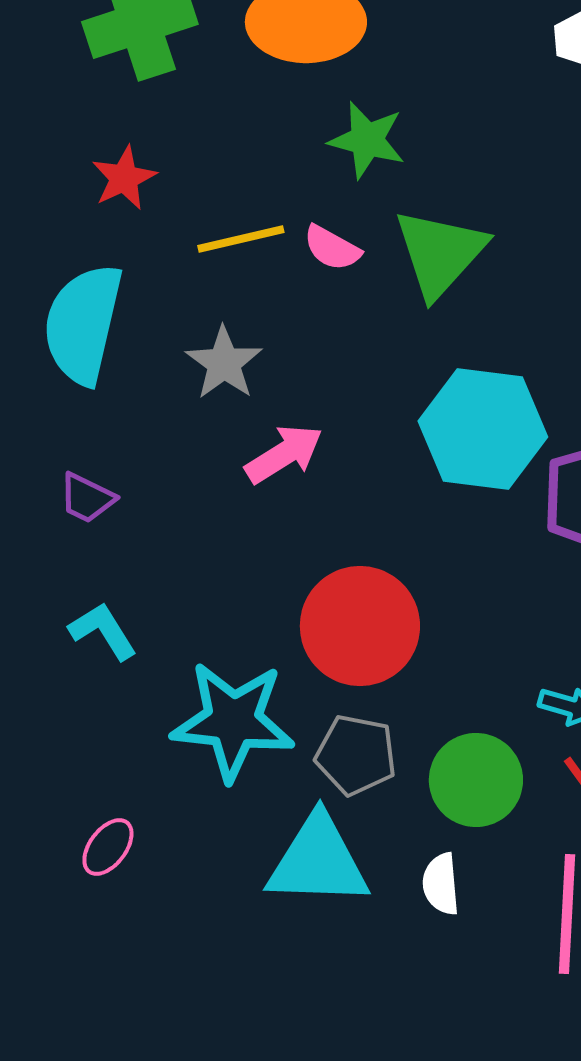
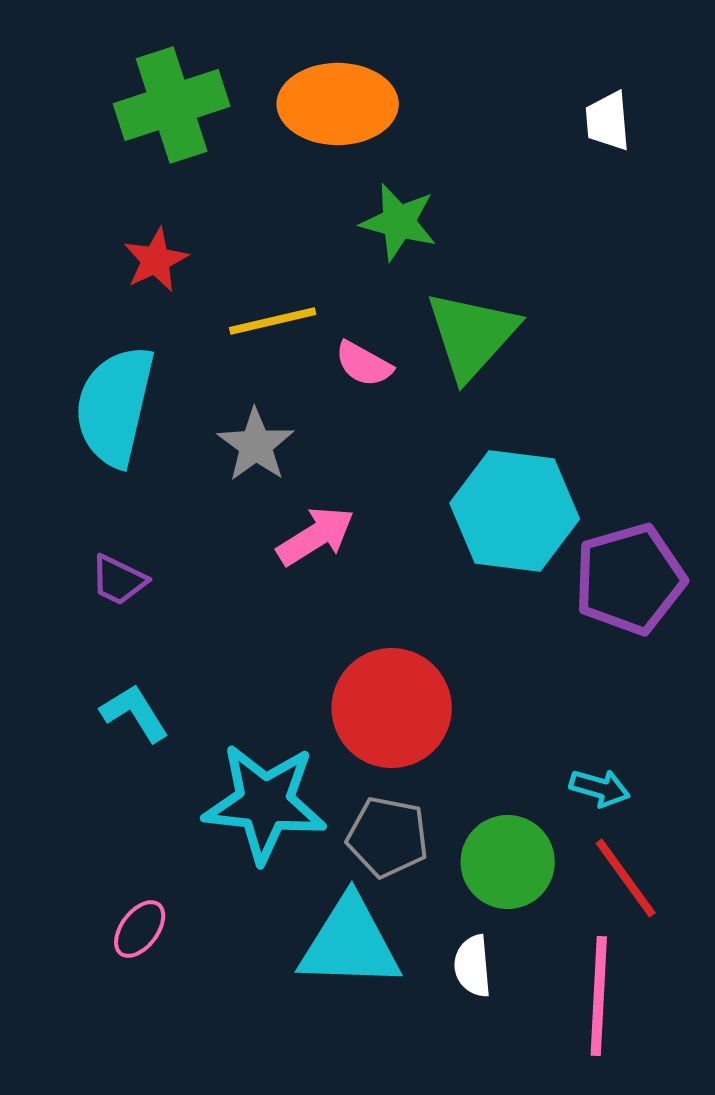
pink semicircle: (332, 248) -> (364, 364), moved

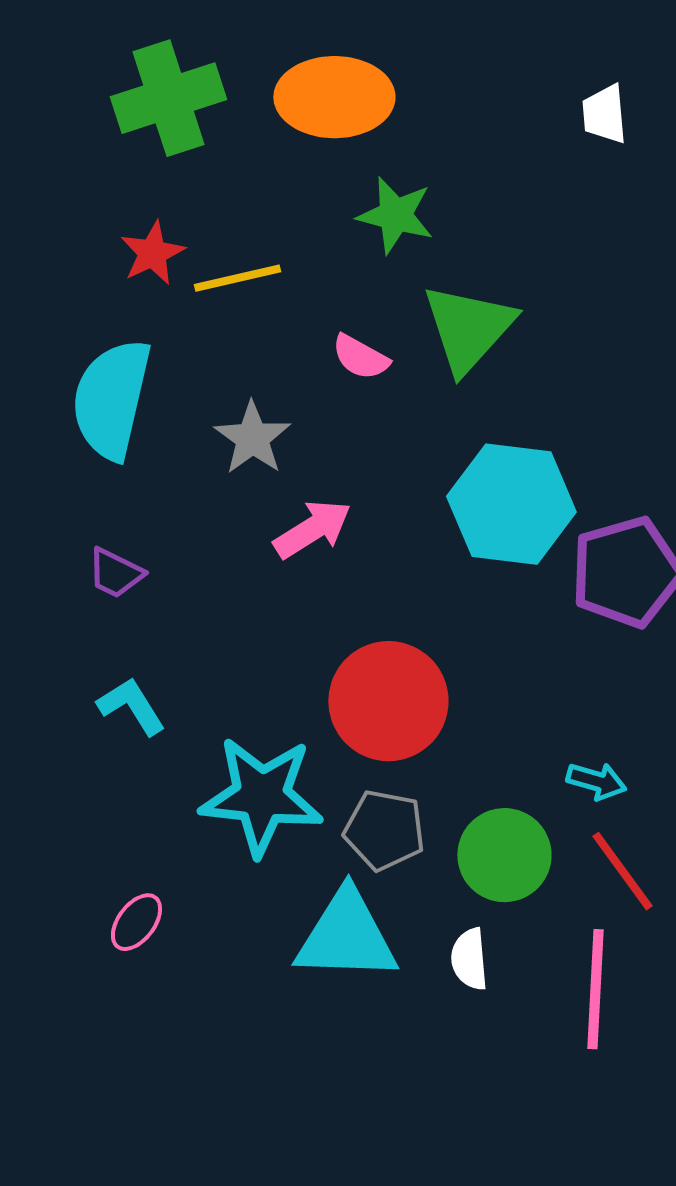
yellow line: (273, 321) -> (237, 278), moved

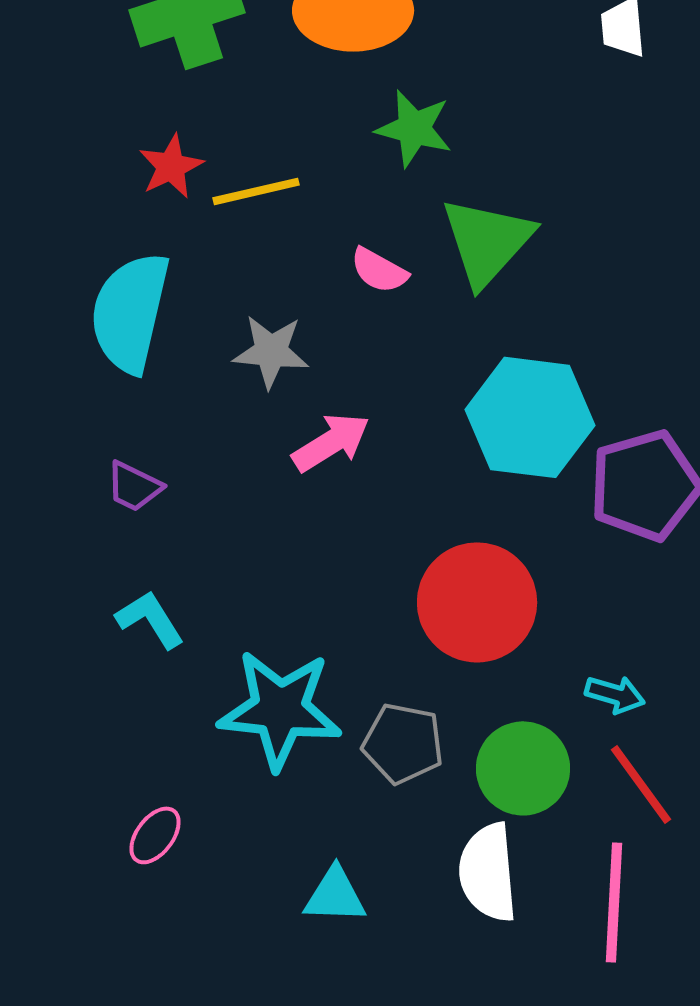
gray star: (252, 438) -> (271, 351), turned -30
red circle: (388, 701) -> (477, 602), moved
cyan triangle: (346, 936) -> (335, 895), moved, size x0.6
white semicircle: (469, 959) -> (488, 872), size x1.6

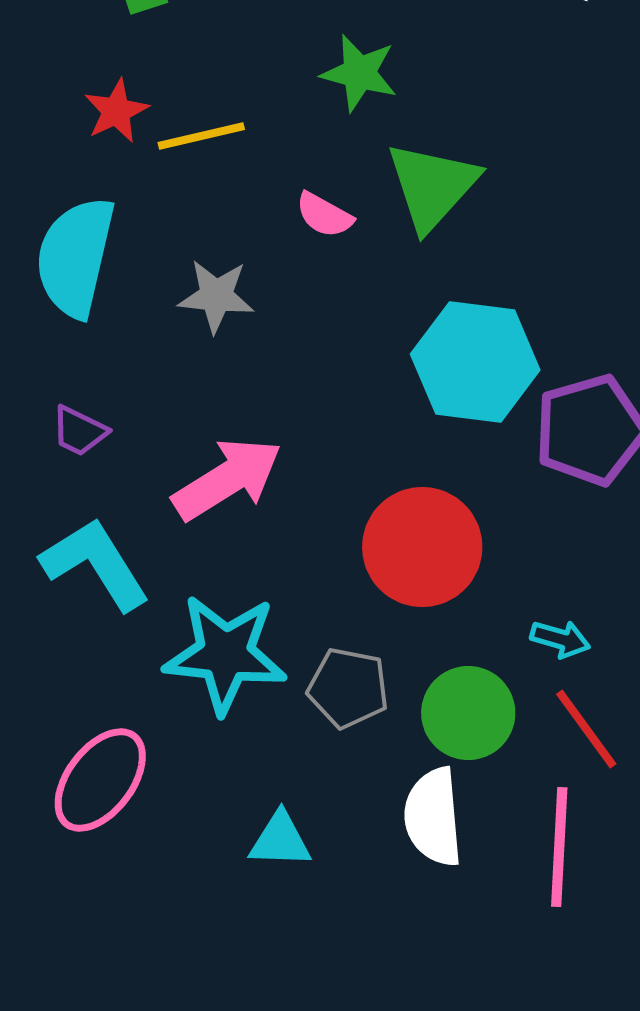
pink arrow: (331, 442) -> (227, 479), moved, size x1.4
cyan L-shape: (150, 619) -> (95, 564), size x1.6
pink ellipse: (155, 835) -> (100, 780), size x1.8

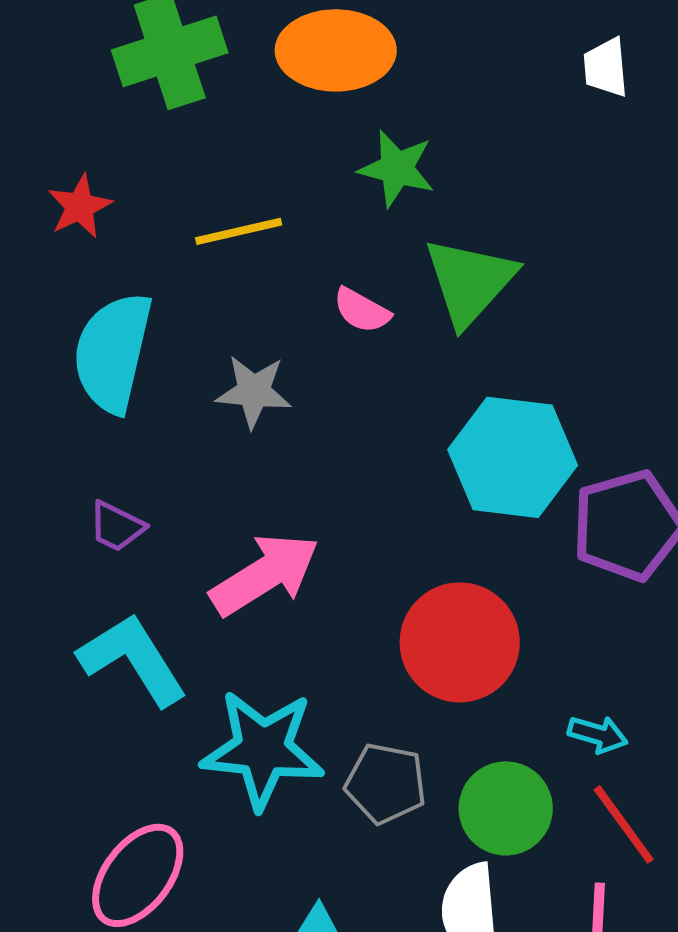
red star: (116, 111) -> (80, 206), moved

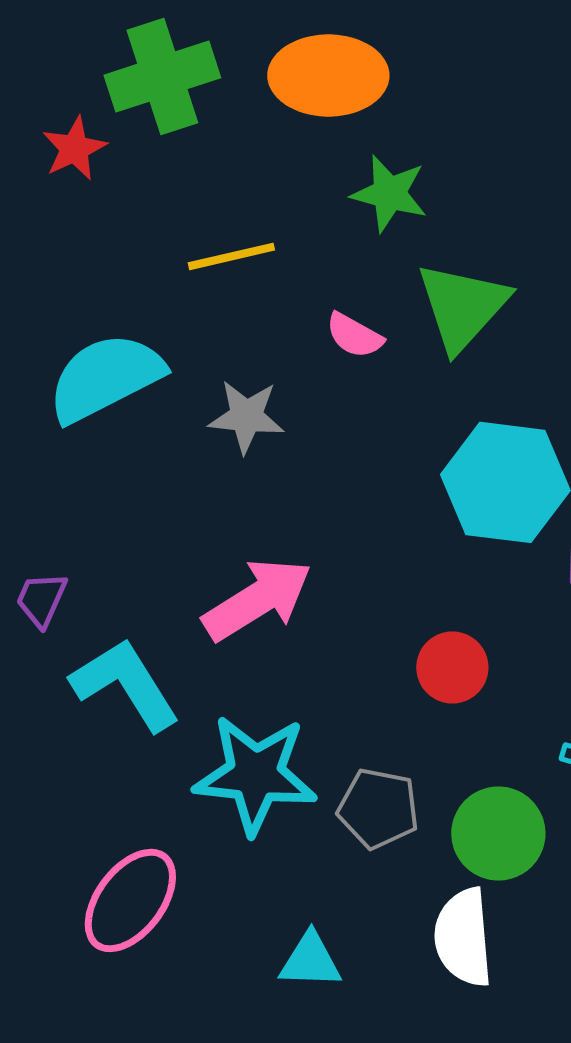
red star: (80, 206) -> (74, 148), moved
cyan semicircle: (113, 352) -> (105, 377), turned 50
purple trapezoid: (117, 526) -> (41, 599), moved, turned 88
red circle: (460, 642) -> (452, 667), size x0.6

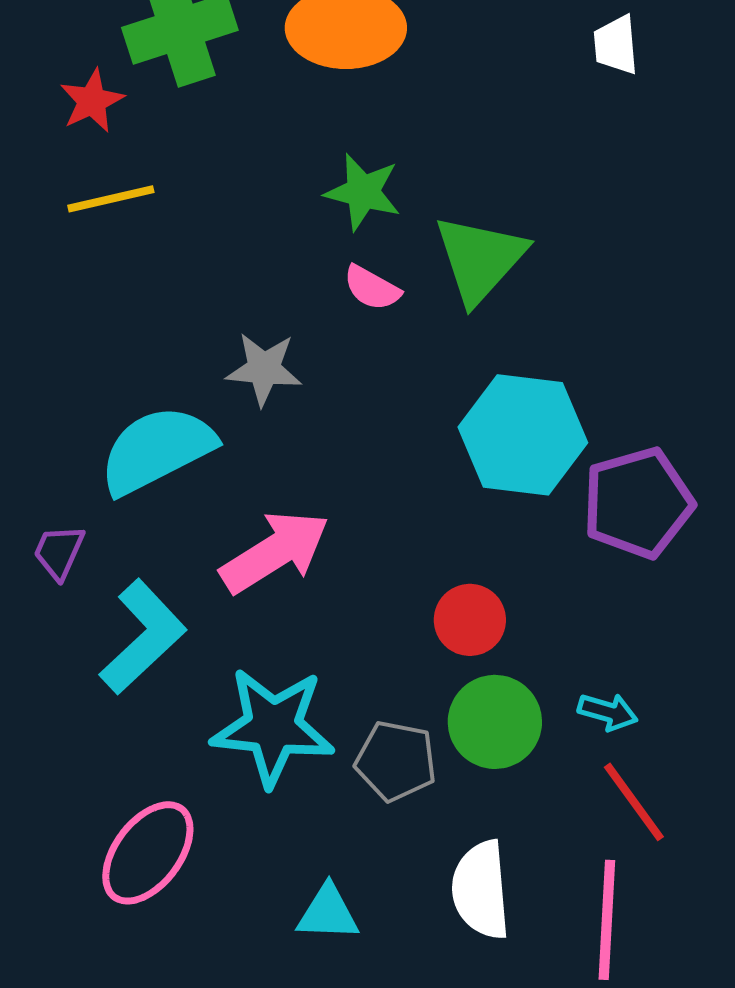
green star: (389, 193) -> (363, 192), moved
yellow line: (231, 256) -> (111, 199), moved
cyan semicircle: (105, 377) -> (157, 450), moved
cyan L-shape: (125, 684) -> (143, 637), turned 79
green circle: (498, 833) -> (495, 722), moved

